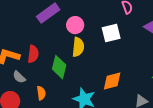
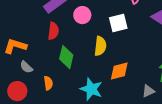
yellow semicircle: (78, 47) -> (100, 46), moved
red semicircle: (33, 54) -> (53, 31), moved

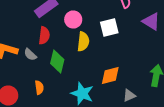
yellow semicircle: (100, 46) -> (83, 42), moved
gray semicircle: (26, 67) -> (30, 54), moved
gray triangle: (148, 91) -> (129, 96), moved

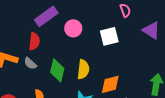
red semicircle: (44, 36) -> (34, 41), moved
yellow semicircle: (83, 42) -> (83, 69), moved

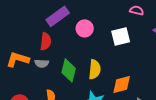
pink semicircle: (125, 10) -> (137, 10), turned -56
gray semicircle: (30, 63) -> (42, 63), turned -40

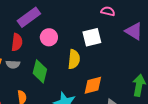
pink circle: (85, 28) -> (49, 37), moved
yellow semicircle: (95, 69) -> (74, 59), moved

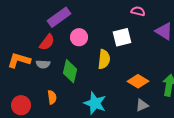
red semicircle: (17, 42) -> (47, 42), turned 30
orange diamond: (93, 85) -> (138, 81), moved, turned 45

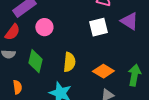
white square: (122, 37) -> (98, 27), moved
yellow semicircle: (104, 59) -> (69, 62), moved

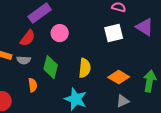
orange semicircle: (17, 87) -> (33, 85), moved

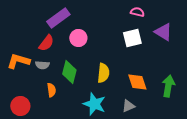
orange diamond: (119, 77) -> (137, 82), turned 40
gray triangle: (123, 101) -> (128, 106), moved

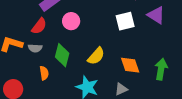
yellow semicircle: (103, 73) -> (96, 56), turned 36

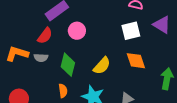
orange diamond: (130, 65) -> (136, 61), moved
orange semicircle: (44, 73) -> (63, 91), moved

